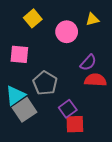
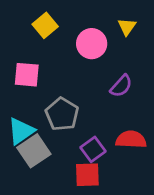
yellow triangle: (92, 19) -> (127, 27), turned -40
red semicircle: (95, 80) -> (131, 139), moved
red square: (75, 124) -> (87, 175), moved

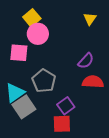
pink circle: (92, 44) -> (38, 34), moved
red semicircle: (131, 139) -> (93, 82), moved

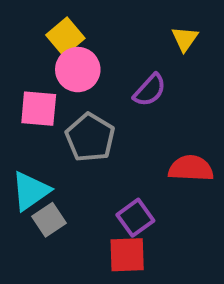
purple semicircle: (86, 61) -> (150, 90), moved
gray pentagon: (44, 81) -> (90, 137), moved
gray square: (24, 107) -> (49, 220), size x0.7

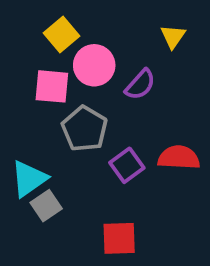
pink circle: (78, 70) -> (94, 65), moved
pink square: (39, 109) -> (52, 86), moved
purple square: (135, 218) -> (127, 165), moved

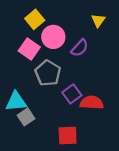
pink square: (52, 86) -> (29, 49), turned 30
red semicircle: (179, 158) -> (92, 103), moved
cyan triangle: (29, 179) -> (16, 102), turned 30

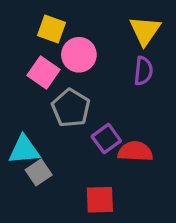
yellow square: (35, 19) -> (52, 29), turned -30
yellow triangle: (98, 20) -> (145, 31), size x1.5
purple semicircle: (80, 48) -> (143, 71), moved, turned -36

